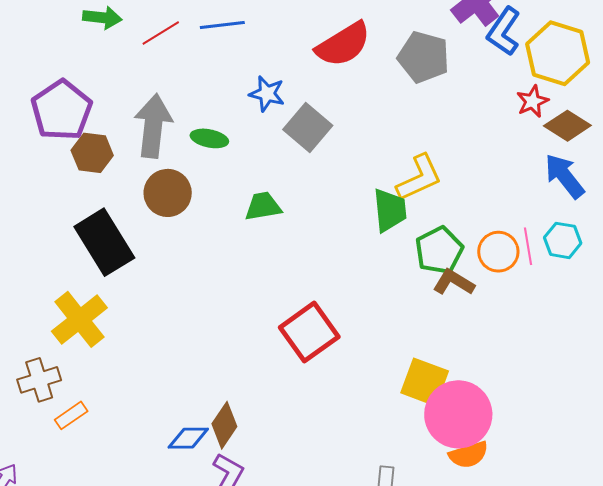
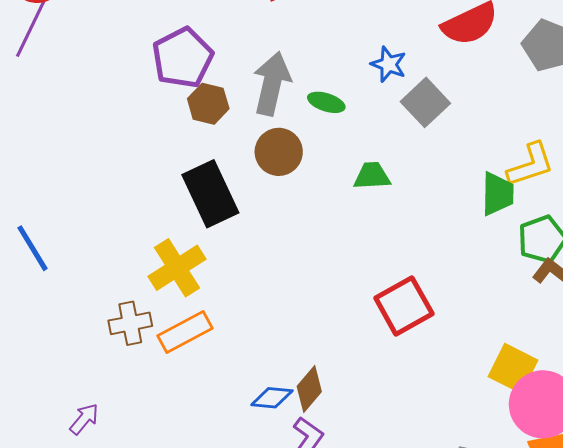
orange rectangle: (71, 415) -> (185, 332), moved, size x1.6

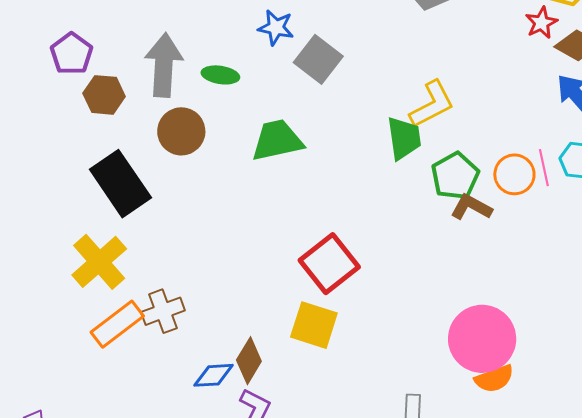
purple pentagon: (183, 58) -> (72, 54), size x0.7
green trapezoid: (372, 176) -> (277, 140), size x1.4
brown cross: (130, 323) -> (163, 311), moved
yellow square: (513, 368) -> (314, 325), moved

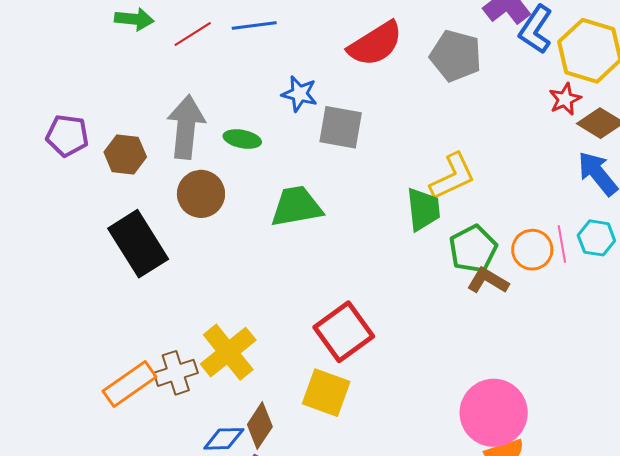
purple pentagon: (72, 54) -> (67, 136), moved, turned -30
gray square: (318, 59) -> (341, 127), turned -30
yellow cross: (99, 262) -> (228, 352), moved

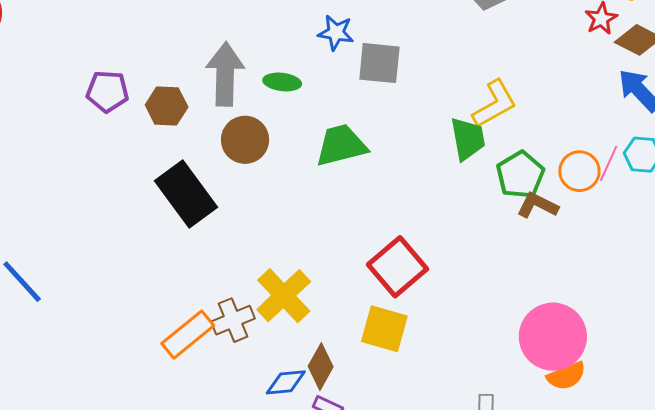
pink line: (562, 244) -> (609, 163), turned 39

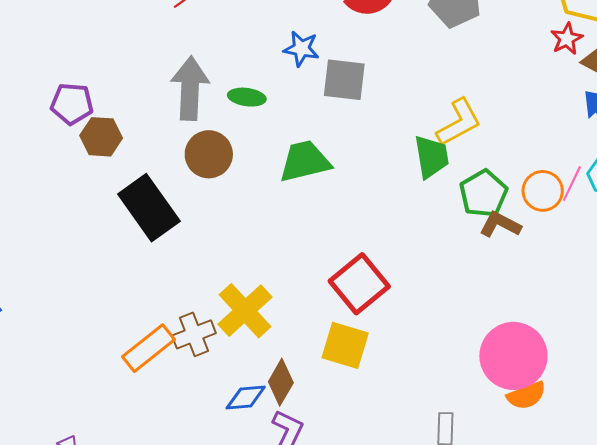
brown hexagon: (167, 106) -> (101, 137), moved

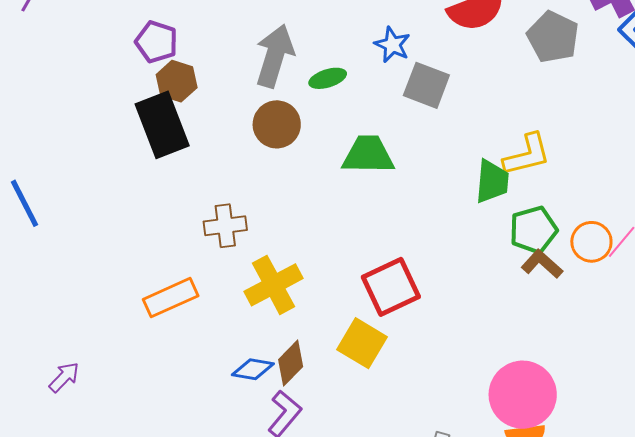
green ellipse: (247, 97) -> (328, 78), turned -39
black rectangle: (149, 208) -> (162, 125), moved
brown cross: (194, 334) -> (225, 226), moved

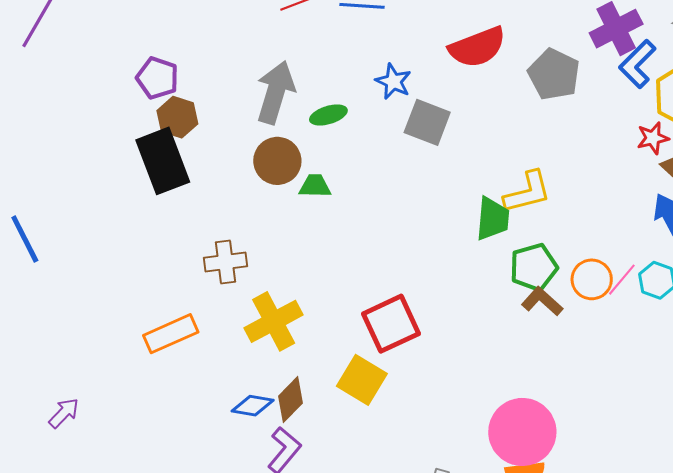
green trapezoid: (368, 155) -> (315, 186), moved, size x0.6

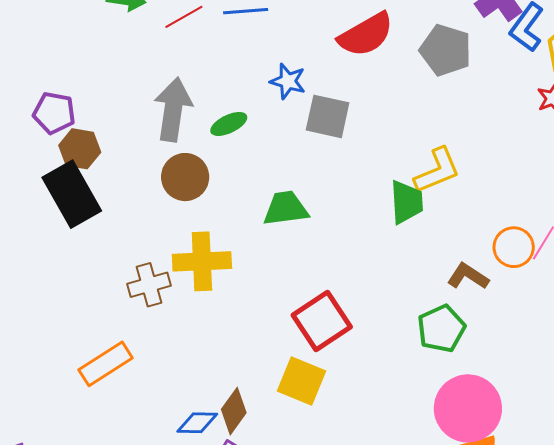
green trapezoid: (315, 186) -> (286, 208), moved, size x1.4
green pentagon: (534, 267) -> (441, 329), moved
yellow cross: (274, 321) -> (202, 261), moved, turned 34

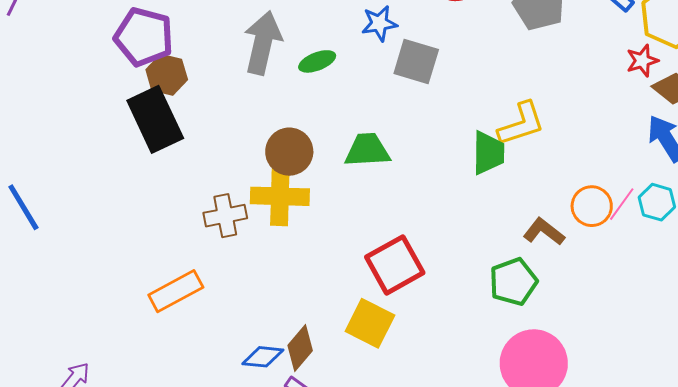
blue star: (288, 81) -> (379, 23), turned -30
purple pentagon: (54, 113) -> (144, 37), size x1.4
brown circle: (185, 177) -> (289, 152), moved

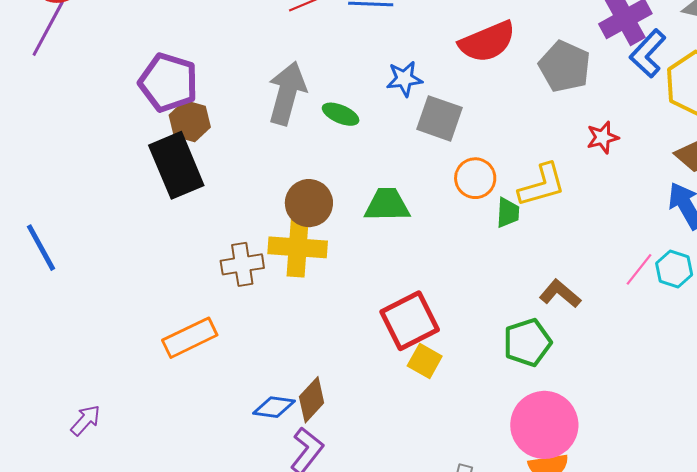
green ellipse: (317, 61) -> (341, 114), turned 42
red star: (642, 61) -> (603, 137), moved
green trapezoid: (488, 153) -> (508, 213), size x0.7
orange circle: (592, 206) -> (475, 178), moved
yellow square: (370, 323) -> (425, 361), moved, size x0.7

